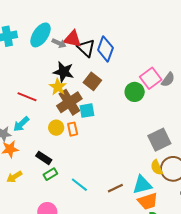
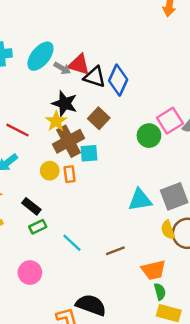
black triangle: (86, 48) -> (95, 77), turned -30
cyan triangle: (142, 185) -> (140, 200), moved

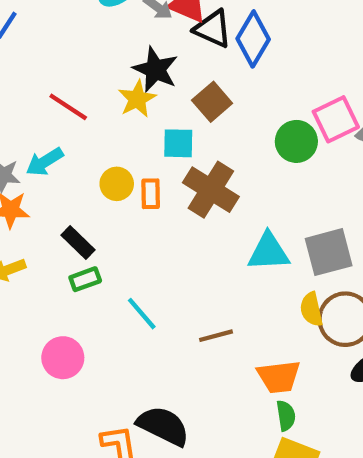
brown cross: (68, 141) -> (211, 190), moved, turned -36
cyan square: (89, 153) -> (178, 143), moved

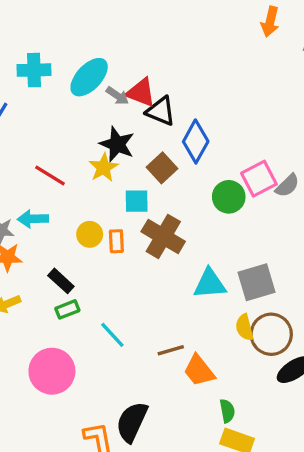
blue diamond: (253, 39) -> (196, 141), moved
cyan arrow: (45, 162) -> (33, 219), turned 32
pink circle: (63, 358) -> (52, 371), size x1.4
orange trapezoid: (279, 377) -> (199, 371), moved, turned 60
black semicircle: (163, 426) -> (132, 422), turned -90

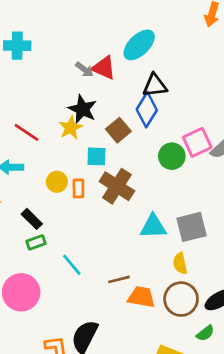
cyan ellipse: (89, 77) -> (139, 45), moved
black triangle: (161, 111) -> (155, 85), moved, turned -32
brown circle: (271, 334) -> (181, 299), moved
orange trapezoid: (199, 371) -> (141, 297), turned 136
green semicircle: (227, 411) -> (205, 333), moved, turned 60

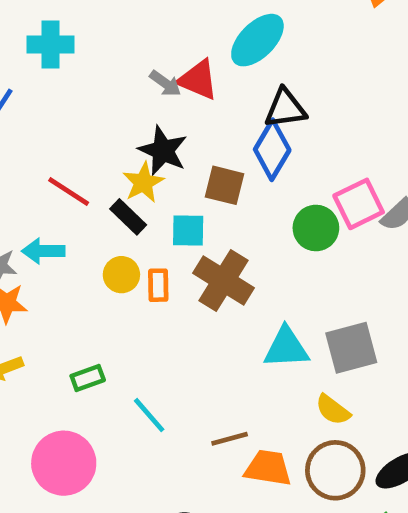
brown square: (118, 130) -> (224, 185), turned -35
black rectangle: (32, 219) -> (128, 217), moved
yellow semicircle: (180, 263) -> (333, 410), turned -40

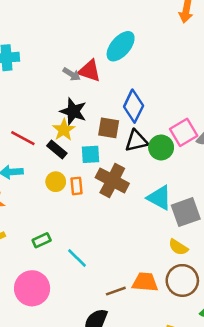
black triangle: (285, 108) -> (136, 141), moved
cyan triangle: (286, 348) -> (159, 198), moved, turned 36
brown line: (230, 439) -> (116, 291), moved

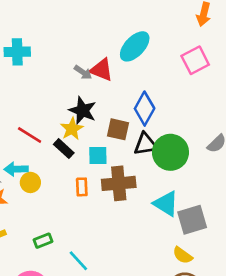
pink square: (184, 132) -> (195, 60), moved
green circle: (161, 147) -> (170, 152), size x1.4
brown cross: (112, 181) -> (119, 183), turned -36
yellow circle: (56, 182) -> (30, 182), moved

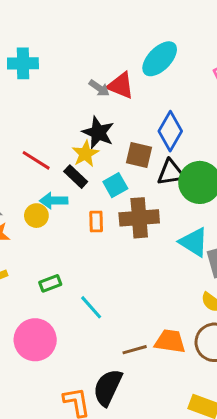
cyan square: (98, 155) -> (115, 185), turned -30
cyan arrow: (16, 169) -> (54, 201), moved

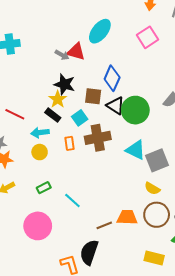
red line: (36, 160) -> (15, 114), moved
black triangle: (171, 173) -> (115, 106), turned 48
yellow circle: (36, 216) -> (40, 152), moved

